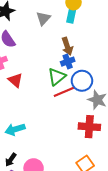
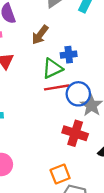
brown arrow: (67, 46) -> (40, 35), moved, turned 42
blue circle: (82, 81) -> (78, 94), moved

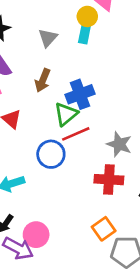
blue cross: (69, 55) -> (80, 94), size x1.5
blue circle: (78, 94) -> (51, 154), moved

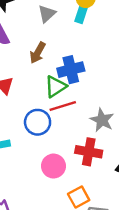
pink circle: (36, 235) -> (53, 166), moved

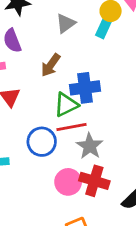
gray star: (102, 120) -> (90, 146), moved
pink circle: (53, 166) -> (68, 182), moved

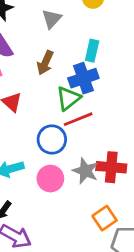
cyan rectangle: (104, 27) -> (92, 51), moved
gray star: (90, 146) -> (85, 171), moved
pink circle: (68, 182) -> (50, 179), moved

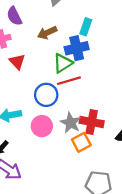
brown arrow: (45, 63) -> (47, 33), turned 36
orange square: (105, 218) -> (81, 142), moved

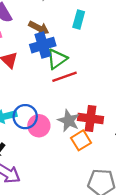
brown arrow: (47, 33) -> (39, 28), turned -126
blue cross: (77, 48) -> (43, 45), moved
blue circle: (46, 95) -> (25, 117), moved

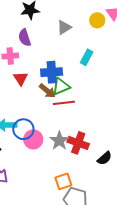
brown arrow: (39, 28) -> (47, 91), moved
orange square: (81, 140) -> (63, 181), moved

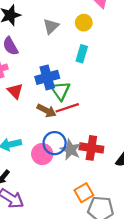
yellow circle: (97, 20) -> (84, 23), moved
green triangle: (61, 86) -> (60, 91), turned -30
brown arrow: (47, 91) -> (46, 111), moved
blue circle: (23, 129) -> (55, 143), moved

